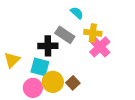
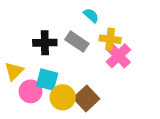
black cross: (48, 46) -> (45, 43), moved
brown square: (73, 83) -> (86, 98), size x1.5
pink circle: (33, 88) -> (31, 91), moved

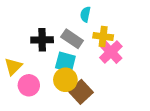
cyan semicircle: (91, 15) -> (85, 14), turned -120
cyan square: (47, 80) -> (65, 62), moved
yellow circle: (63, 97) -> (65, 80), moved

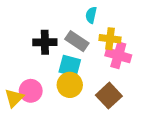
pink cross: (111, 52) -> (118, 55), turned -30
yellow triangle: (13, 66) -> (14, 98), moved
brown square: (81, 92) -> (109, 96), moved

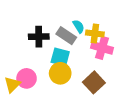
cyan semicircle: (91, 15) -> (79, 26), moved, turned 136

